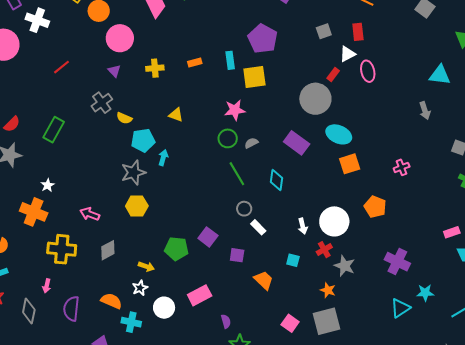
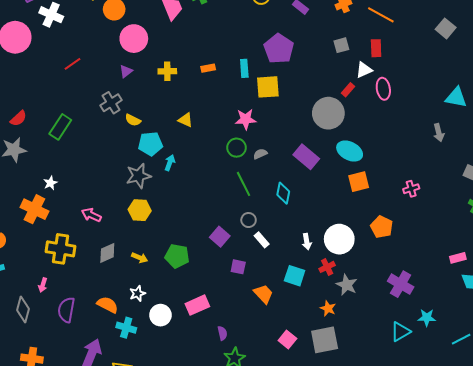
purple triangle: (114, 71) -> (126, 71), turned 32
purple square: (208, 237) -> (220, 237), moved
cyan square: (293, 260) -> (295, 276), size x1.5
yellow arrow: (146, 266) -> (140, 258), moved

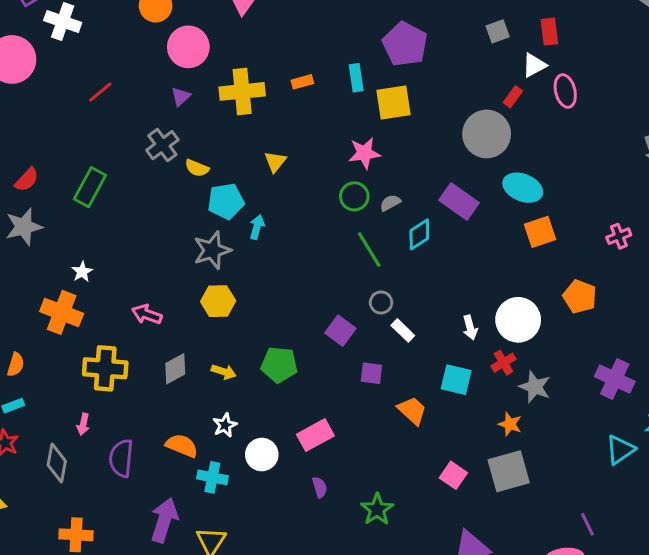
yellow cross: (167, 71) -> (242, 91), size x1.6
yellow triangle: (186, 120) -> (275, 162), turned 49
cyan diamond: (283, 193) -> (419, 234), moved, turned 50
purple semicircle: (222, 333) -> (320, 487), moved

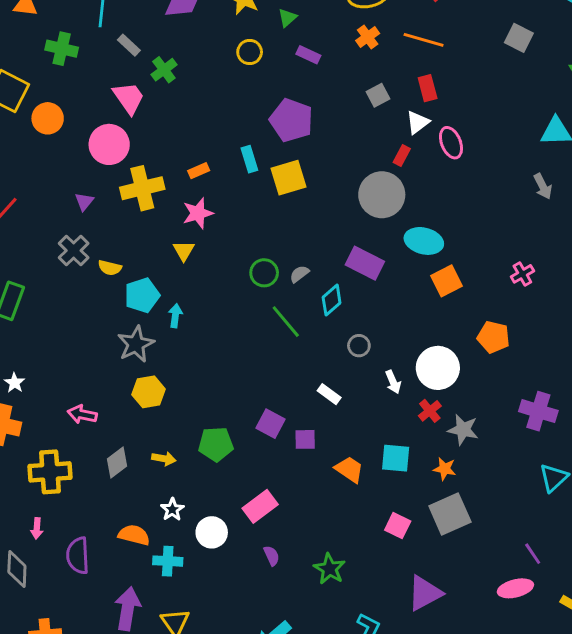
pink circle: (188, 47) -> (109, 144), moved
pink star: (364, 153) -> (198, 213), moved
gray circle: (381, 302) -> (359, 346), moved
purple square: (340, 331) -> (271, 424), moved
cyan square: (456, 380) -> (396, 458), moved

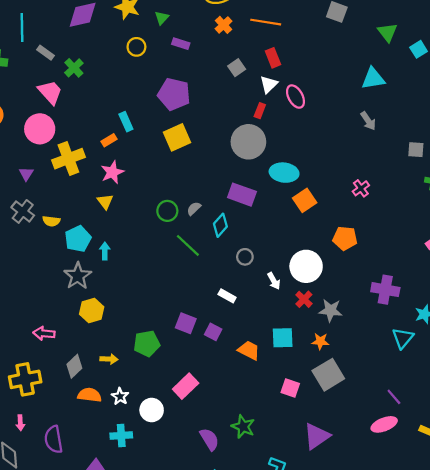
cyan rectangle: (249, 159) -> (126, 122), moved
purple square: (305, 439) -> (213, 332), turned 35
orange semicircle: (134, 535) -> (90, 395), moved
purple semicircle: (272, 556) -> (209, 439), moved, size x1.5

